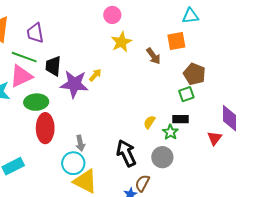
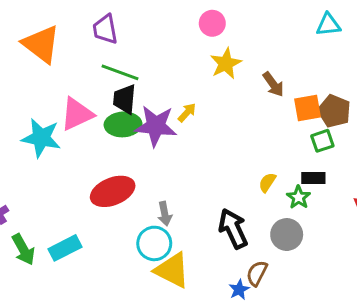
purple trapezoid: (35, 33) -> (105, 29), moved
orange square: (176, 41) -> (307, 108), moved
green line: (24, 57) -> (120, 72), moved
green ellipse: (36, 102) -> (123, 124), moved
red ellipse: (45, 128) -> (113, 191), turned 68

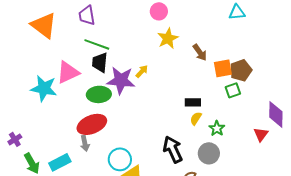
brown pentagon: (334, 111) -> (241, 70), turned 30
green ellipse: (123, 124) -> (99, 94), moved
black rectangle: (313, 178) -> (193, 102), moved
gray arrow: (165, 214) -> (85, 143), moved

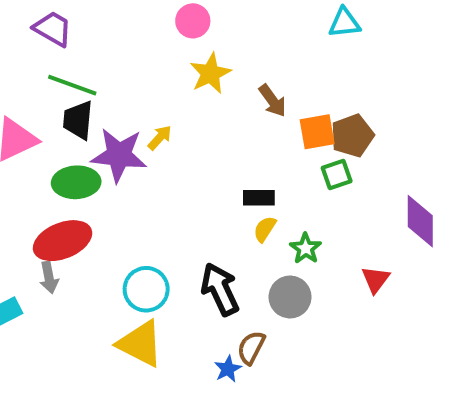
purple trapezoid: (87, 15) -> (53, 29), turned 130
red triangle: (261, 134) -> (376, 280), moved
cyan circle: (120, 159) -> (146, 289), moved

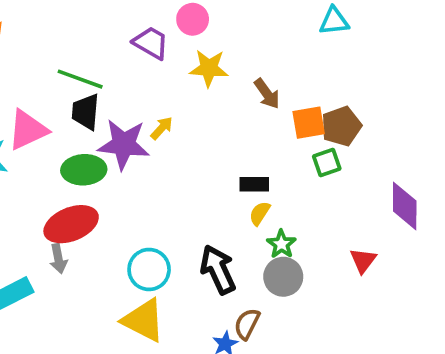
purple trapezoid: (53, 29) -> (151, 43), moved
yellow star: (210, 73) -> (209, 68), turned 30
green star: (306, 248) -> (281, 244), moved

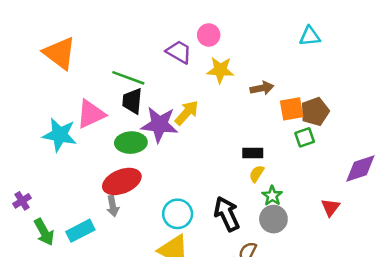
brown arrow: (267, 94) -> (262, 88), turned -65
yellow arrow: (162, 128) -> (187, 113), size x1.5
purple diamond: (405, 206) -> (360, 168), turned 72

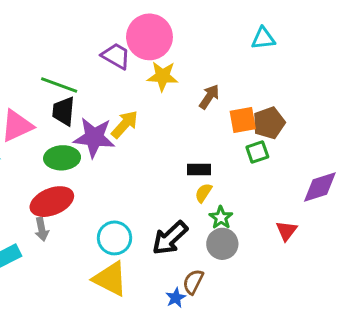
pink circle: (209, 35) -> (149, 37), size x1.8
brown arrow: (262, 88) -> (209, 97), turned -45
black arrow: (227, 214) -> (170, 238), turned -108

